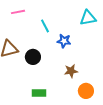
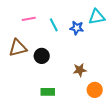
pink line: (18, 12) -> (29, 19), moved
blue star: (64, 41) -> (77, 28), moved

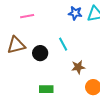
cyan line: (54, 25) -> (63, 44), moved
blue star: (77, 28) -> (75, 13), moved

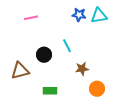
brown triangle: (16, 45) -> (20, 71), moved

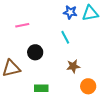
pink line: (31, 18) -> (22, 25), moved
cyan line: (67, 46) -> (65, 37), moved

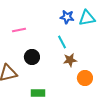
brown star: (73, 66) -> (70, 60), moved
orange circle: (88, 86) -> (85, 78), moved

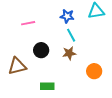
blue star: (67, 17) -> (67, 16), moved
brown star: (70, 60) -> (69, 53), moved

